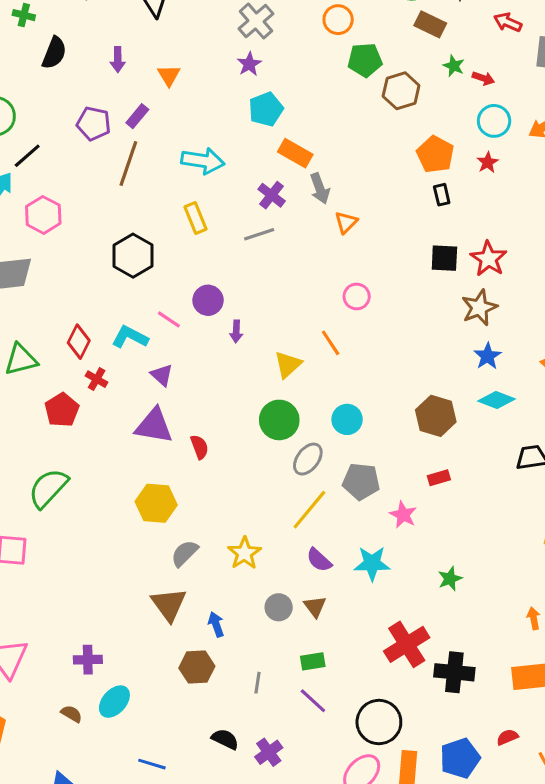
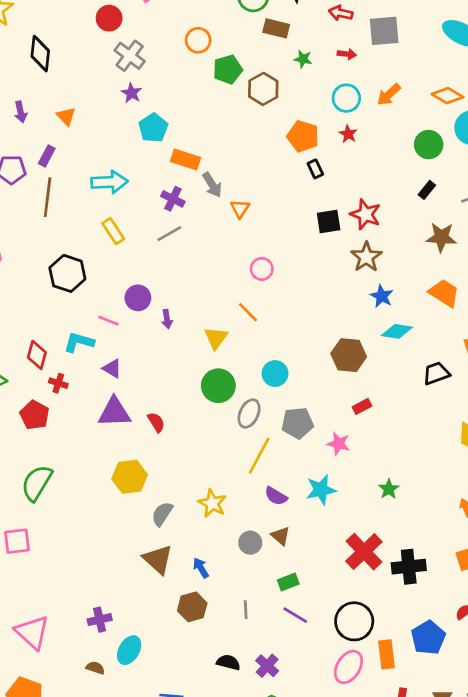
red arrow: (483, 78) -> (347, 54), moved

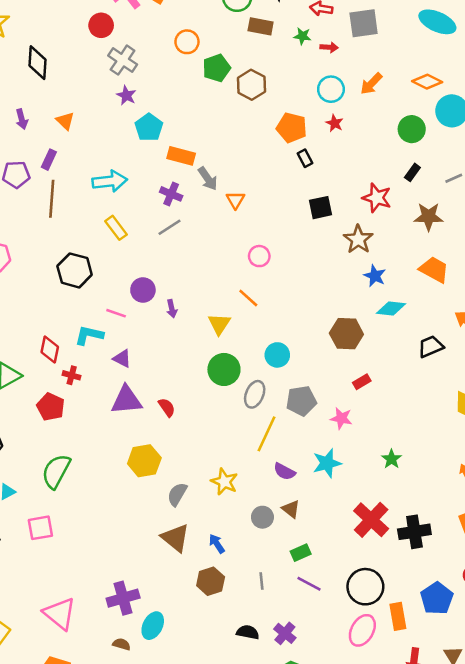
green star: (303, 59) -> (302, 36), moved
red star: (366, 214) -> (377, 198), moved
purple cross: (100, 620) -> (123, 598), size x1.4

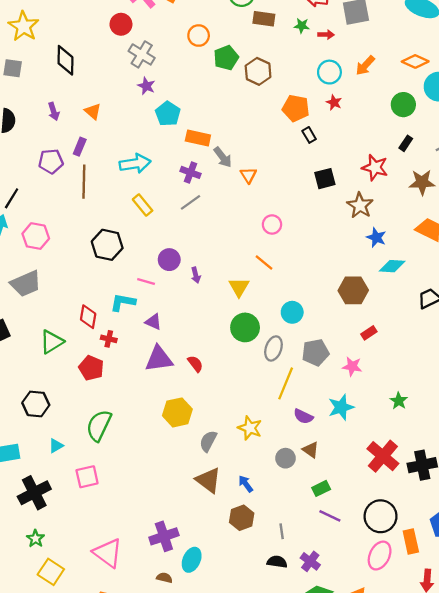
gray line: (262, 581) -> (282, 531), moved

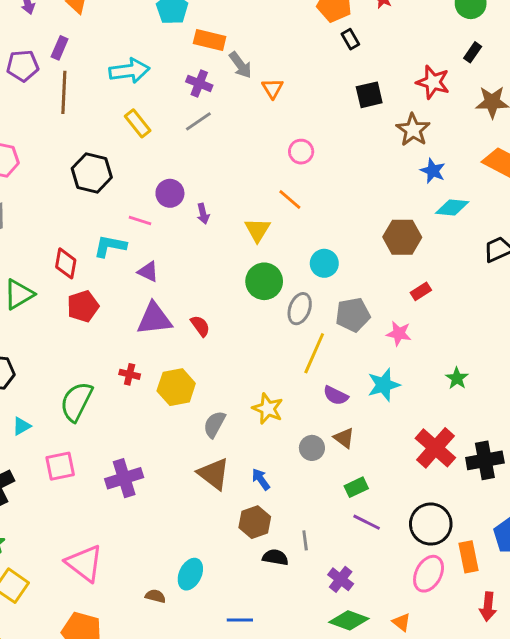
red cross: (109, 339) -> (130, 374), moved
red pentagon: (91, 368) -> (83, 306), moved, turned 30
purple cross: (164, 536) -> (124, 478), moved
black semicircle: (277, 562) -> (275, 557), moved

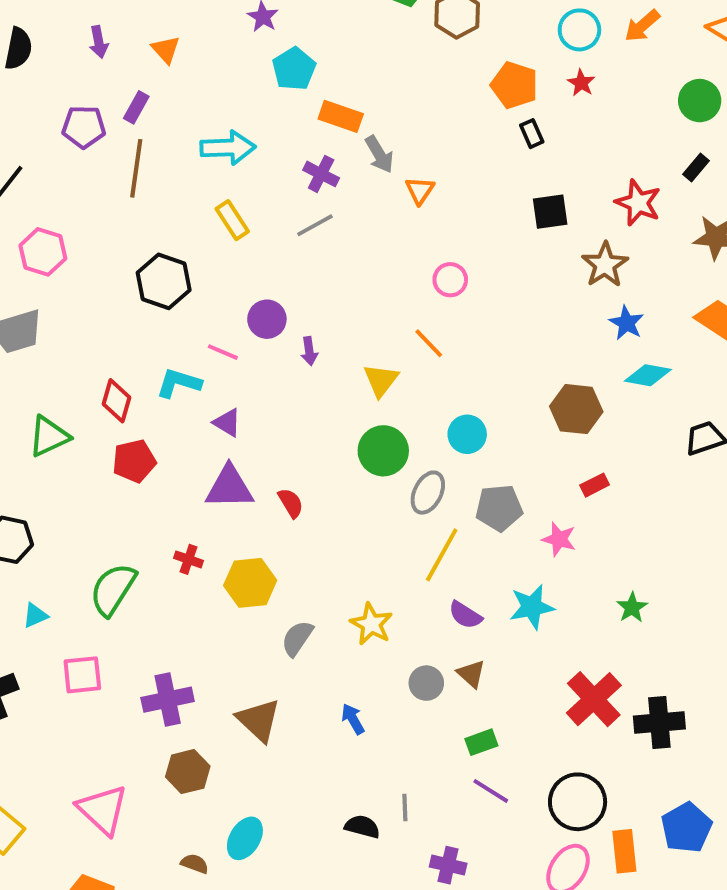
brown triangle: (214, 474) -> (259, 720), moved
brown hexagon: (255, 522) -> (188, 772), moved
purple cross: (341, 579) -> (448, 865), turned -30

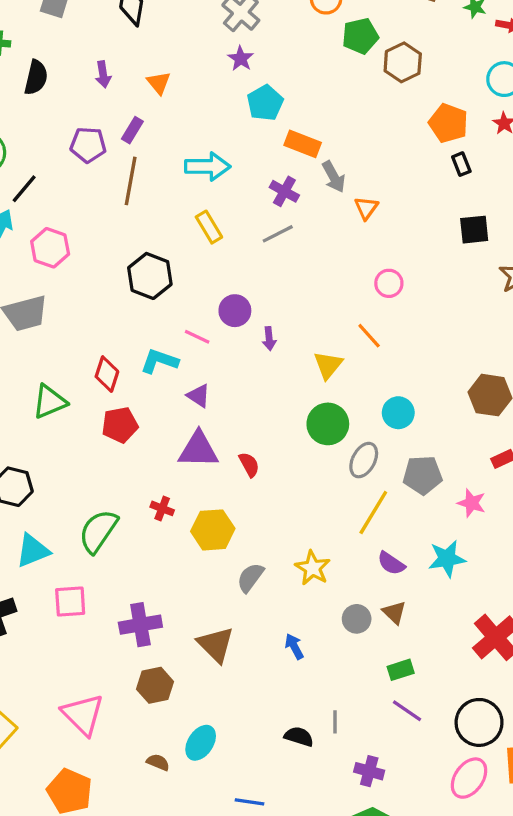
cyan triangle: (35, 616) -> (33, 551), size x1.6

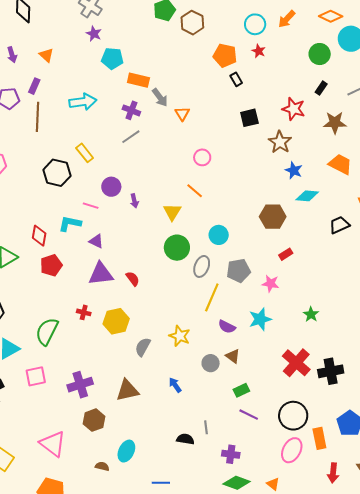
cyan pentagon: (265, 103) -> (112, 58), turned -30
yellow rectangle: (209, 227) -> (85, 153), moved
brown triangle: (216, 645) -> (127, 390), turned -50

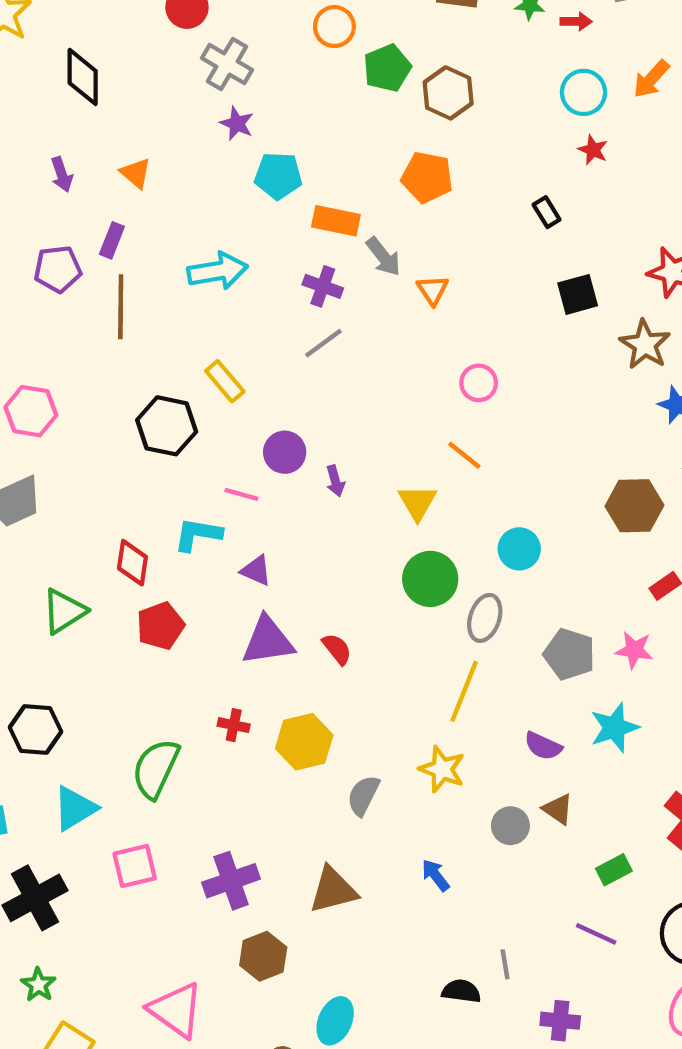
orange pentagon: (225, 56) -> (427, 177), moved
gray pentagon: (239, 271) -> (569, 654), moved, turned 30
yellow line: (212, 297) -> (464, 691), moved
green rectangle: (241, 390) -> (614, 870), moved

